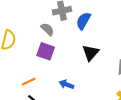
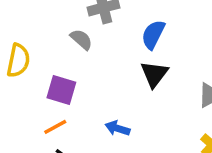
blue semicircle: (83, 21) -> (153, 35), moved
purple square: (46, 51) -> (61, 90), moved

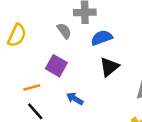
blue semicircle: (153, 35) -> (102, 38), moved, turned 30
purple square: (61, 90) -> (56, 66), moved

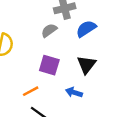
gray semicircle: (64, 31) -> (49, 30), turned -77
black triangle: (109, 67) -> (86, 65), moved

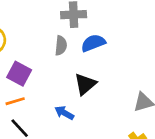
gray semicircle: (49, 30) -> (61, 46), moved, turned 119
purple square: (49, 65) -> (19, 74), moved

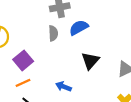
purple square: (19, 74) -> (23, 60), turned 30
black triangle: (85, 84) -> (90, 61), moved

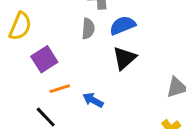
black triangle: (90, 61) -> (124, 58), moved
orange line: (23, 83) -> (60, 89), moved

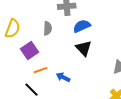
gray semicircle: (88, 29) -> (48, 28), moved
black triangle: (124, 58) -> (84, 48), turned -30

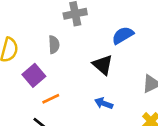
blue semicircle: (82, 26) -> (123, 35), moved
blue arrow: (63, 77) -> (104, 103), moved

